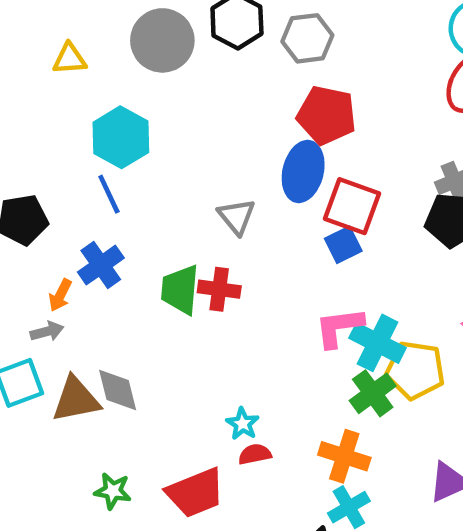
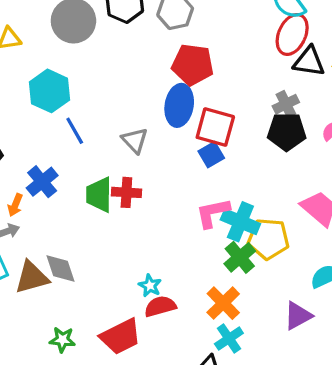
blue line: (109, 194) -> (75, 131), moved
red semicircle: (255, 454) -> (160, 306), size x1.4
orange cross: (344, 456) -> (223, 303), turned 32

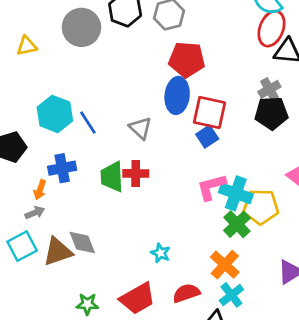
cyan hexagon: (49, 91) -> (55, 114), moved
blue cross: (42, 182) -> (62, 168), turned 32
red semicircle: (160, 306) -> (186, 293), moved

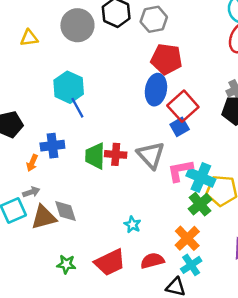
red square: (209, 113) -> (183, 106), turned 32
cyan hexagon: (55, 114) -> (69, 87), moved
gray triangle: (140, 128) -> (151, 155), moved, size x1.4
gray arrow: (35, 213) -> (31, 192), moved

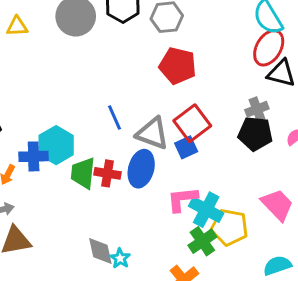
cyan hexagon: (69, 87) -> (56, 145), moved
blue ellipse: (156, 90) -> (141, 169), moved
blue line: (77, 108) -> (115, 118), moved
gray triangle: (151, 155) -> (152, 133), moved, turned -32
gray diamond: (66, 211) -> (100, 251), moved

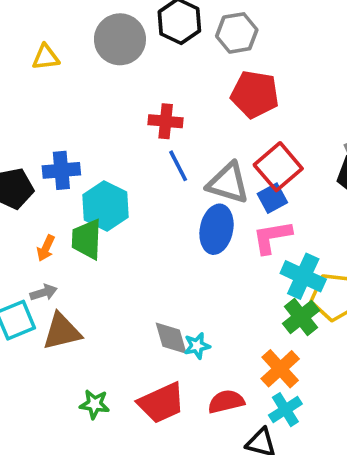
blue cross: (34, 156) -> (61, 170), moved
green trapezoid: (83, 173) -> (87, 239), moved
red cross: (108, 173) -> (166, 121), moved
pink L-shape: (182, 199) -> (272, 237), moved
cyan star: (120, 258) -> (197, 346), turned 30

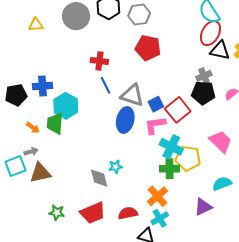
red square: (278, 167) -> (178, 110), moved
orange arrow: (46, 248) -> (33, 128), turned -80
green cross: (301, 317) -> (169, 169), turned 36
cyan star: (197, 346) -> (116, 167), moved

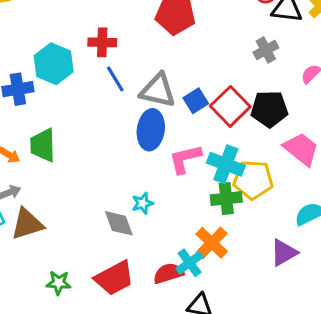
black pentagon: (203, 93) -> (269, 109), moved
cyan hexagon: (66, 106) -> (54, 64), moved
pink L-shape: (155, 125) -> (185, 159), moved
cyan cross: (160, 218) -> (190, 263), moved

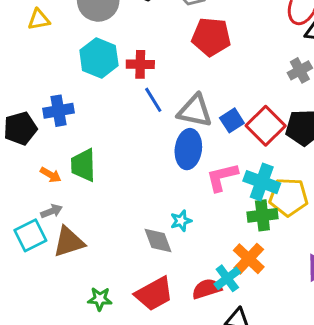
cyan hexagon: (54, 64) -> (99, 58), moved

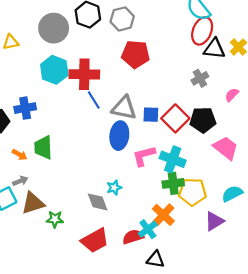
red cross: (140, 64) -> (84, 74), size x1.5
blue square: (232, 120) -> (151, 115), turned 35
yellow pentagon: (289, 197) -> (192, 192), moved
green star: (100, 299) -> (55, 219), moved

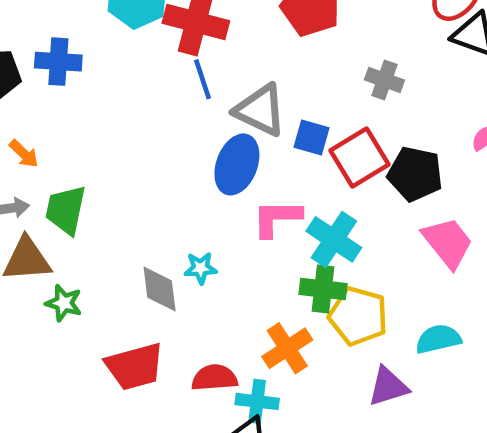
gray cross: (200, 78) -> (384, 80), moved, turned 35
green trapezoid: (43, 147) -> (66, 210), moved
cyan cross: (148, 229) -> (257, 401), moved, turned 30

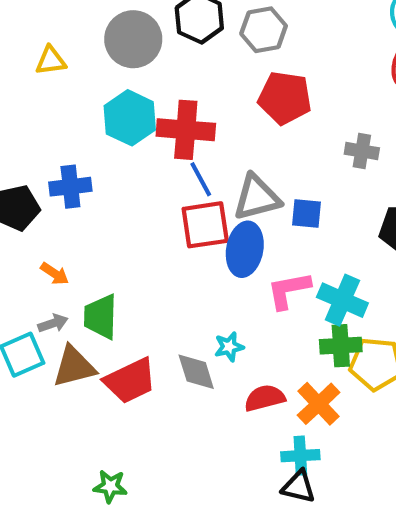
gray triangle: (260, 110) -> (257, 197), turned -30
red square: (360, 157) -> (205, 225), moved, turned 33
green star: (64, 303) -> (110, 486), moved
red trapezoid: (135, 367) -> (130, 381), moved
red semicircle: (214, 378) -> (265, 398), moved

